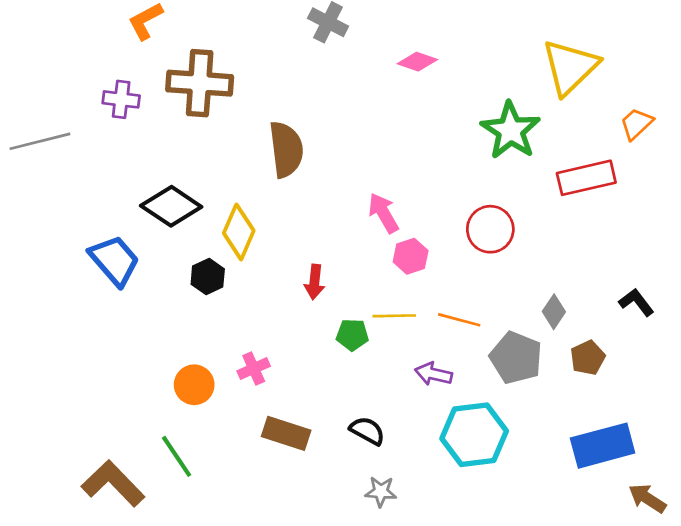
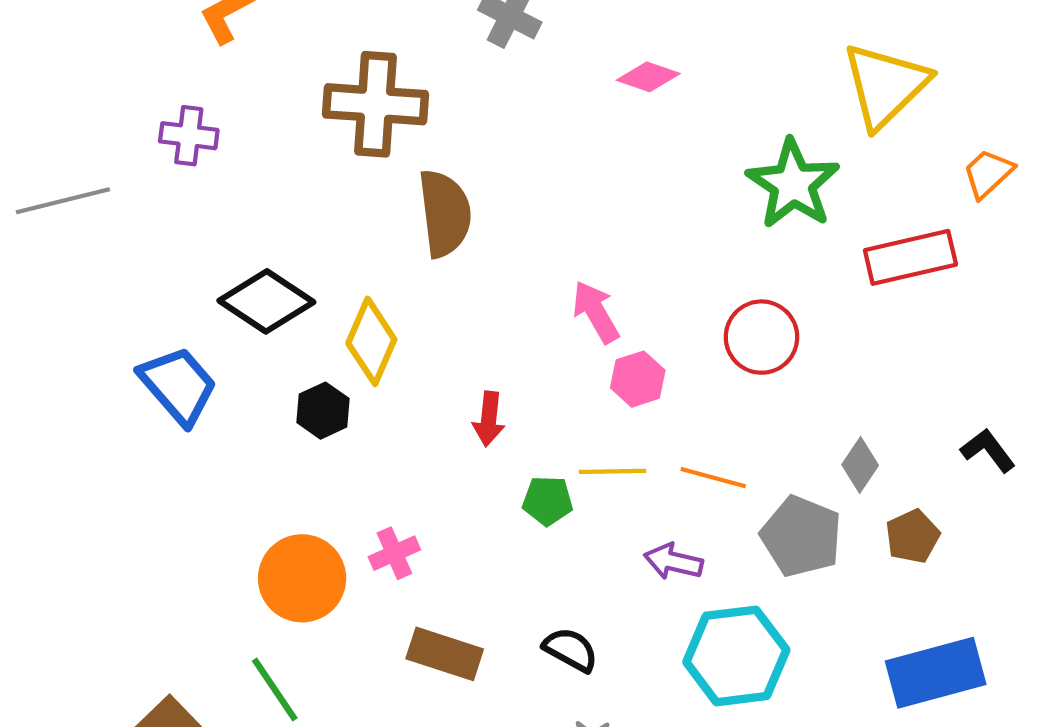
brown cross: (200, 83) -> (376, 104), moved
orange circle: (194, 385) -> (302, 578), size x1.4

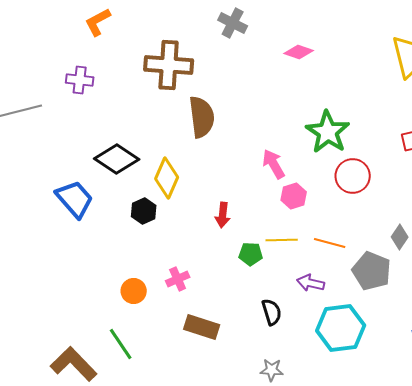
green star: (793, 184) -> (328, 132), moved
orange circle: (302, 578) -> (134, 291), size x0.6
black semicircle: (571, 650) -> (272, 312), moved, turned 44

